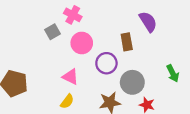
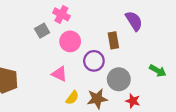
green arrow: (173, 73) -> (158, 71), turned -35
yellow semicircle: (67, 101) -> (72, 98), moved

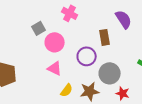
pink cross: (61, 14) -> (70, 13), moved
pink circle: (70, 41) -> (55, 42), moved

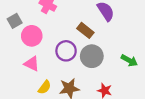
brown rectangle: (105, 37) -> (85, 30), turned -42
gray circle: (110, 73) -> (92, 56), moved

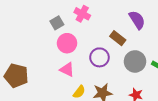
gray square: (15, 21) -> (57, 23), moved
gray circle: (92, 56) -> (135, 61), moved

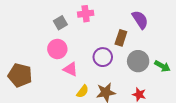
pink cross: (82, 14) -> (86, 14), turned -35
brown rectangle: (118, 38) -> (121, 38), turned 70
pink circle: (67, 43) -> (57, 49), moved

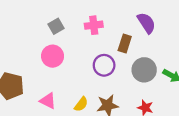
pink cross: (86, 14) -> (94, 25), moved
pink triangle: (70, 69) -> (48, 101), moved

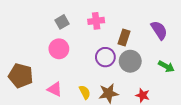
purple semicircle: (146, 23) -> (159, 30), moved
gray circle: (144, 70) -> (130, 61), moved
yellow semicircle: (81, 104) -> (85, 92), turned -64

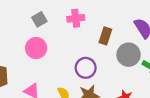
purple circle: (105, 57) -> (86, 68), moved
gray circle: (130, 61) -> (129, 55), moved

